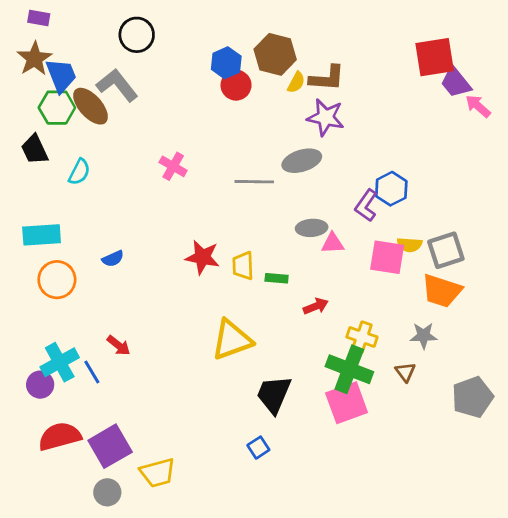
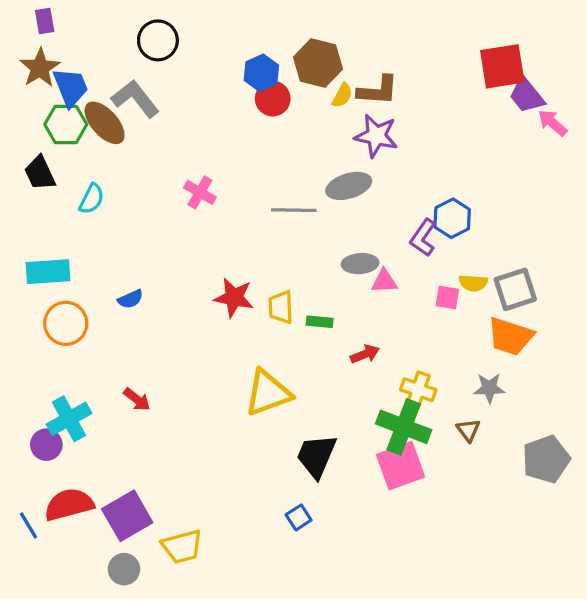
purple rectangle: (39, 18) -> (45, 21), turned 70
pink square: (387, 257) -> (447, 297), size x0.6
blue line: (92, 372) -> (29, 525), moved

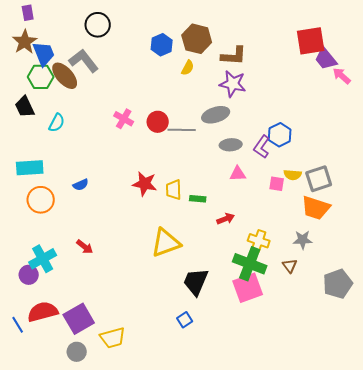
yellow semicircle: (342, 95) -> (188, 68), moved
red circle: (273, 99) -> (158, 122), moved
gray ellipse: (360, 264) -> (231, 145), moved

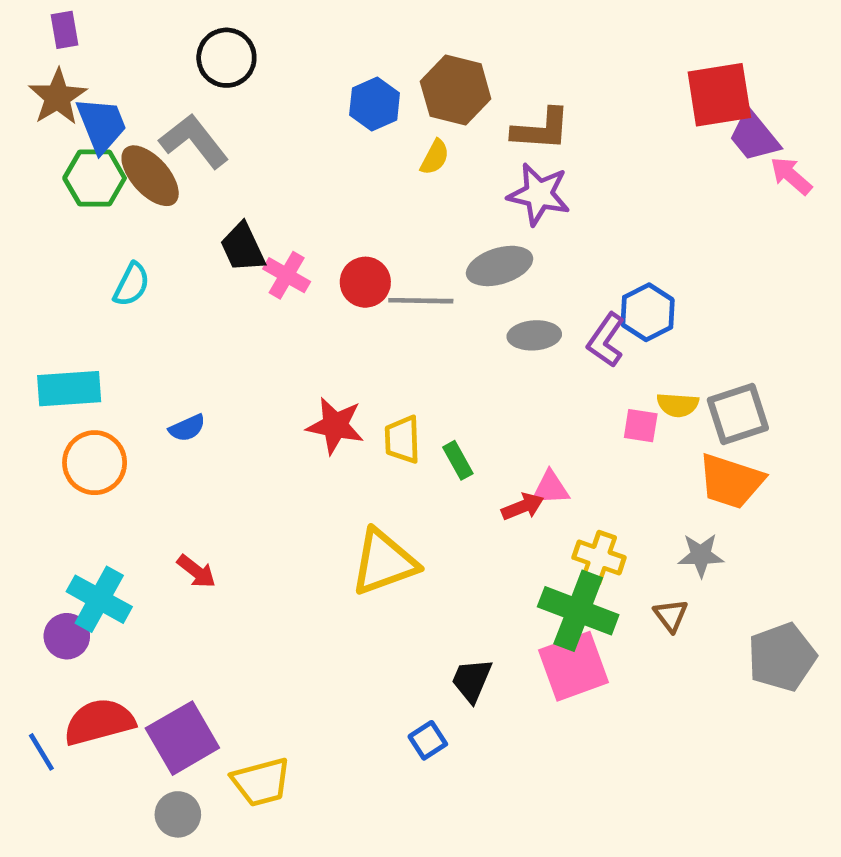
black trapezoid: (25, 107) -> (243, 247), moved
pink triangle: (238, 174) -> (550, 488), moved
green rectangle: (198, 199) -> (458, 460), turned 56
cyan cross: (43, 259) -> (99, 599), turned -32
black trapezoid: (196, 282) -> (472, 680), moved, size x0.7

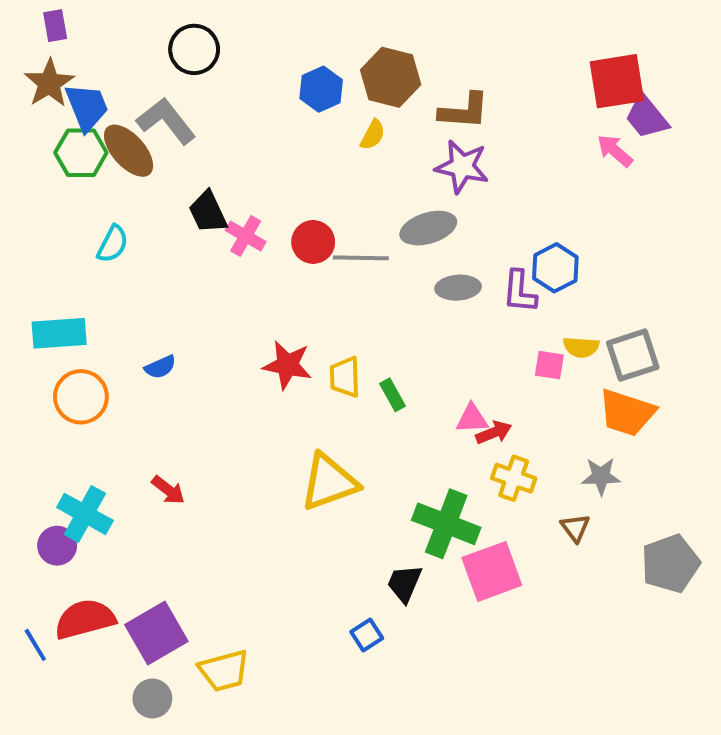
pink arrow: (791, 176) -> (615, 151), moved
purple L-shape: (606, 340) -> (520, 292), turned -30
red arrow: (523, 507) -> (494, 433), moved
green cross: (578, 611) -> (446, 524), moved

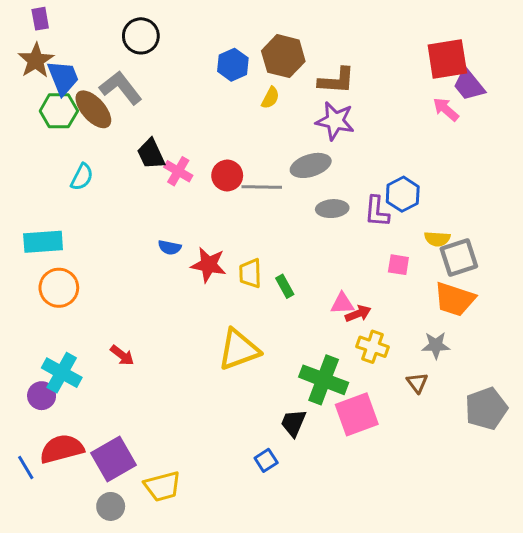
yellow semicircle: (581, 347) -> (437, 239), moved
blue semicircle: (160, 367) -> (170, 247), moved, turned 35

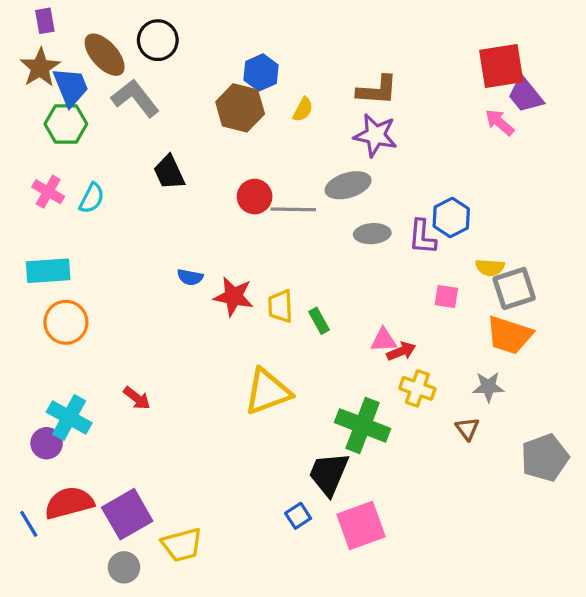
brown hexagon: (283, 56) -> (240, 108), moved
brown ellipse: (93, 109) -> (105, 55), moved
pink cross: (178, 171) -> (48, 192), moved
pink square: (357, 414) -> (361, 525), moved
black trapezoid: (293, 423) -> (329, 474), size x1.4

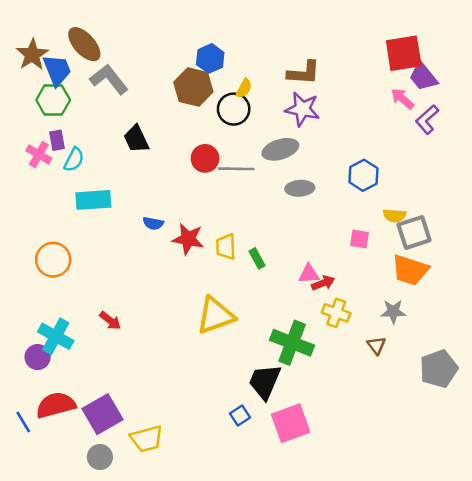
purple rectangle: (45, 21) -> (57, 140), moved
black circle: (158, 40) -> (234, 109), moved
purple L-shape: (422, 237) -> (427, 119), moved, turned 44
cyan rectangle: (48, 271) -> (93, 200), moved

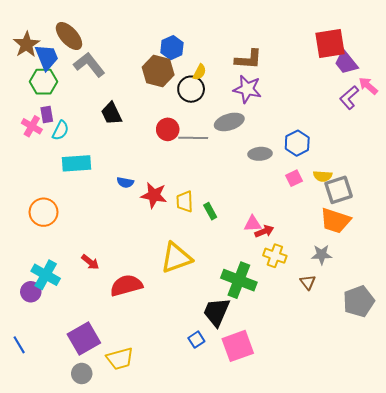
pink arrow: (402, 99) -> (368, 86), moved
gray ellipse: (300, 188) -> (260, 154), moved
pink square: (360, 239) -> (294, 178), moved, turned -35
red semicircle: (56, 405) -> (126, 285), moved

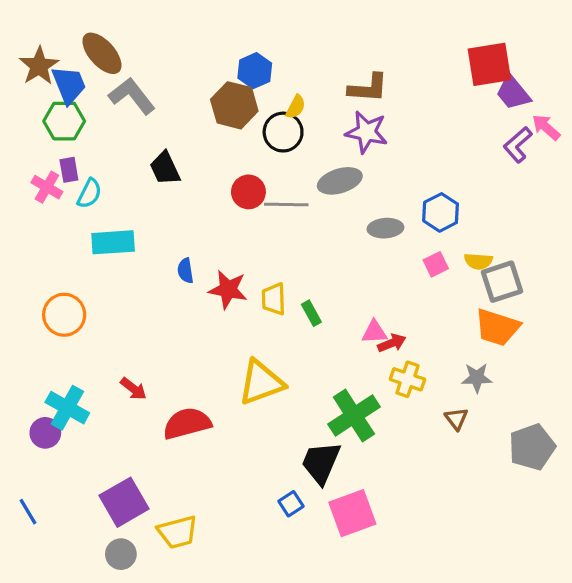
blue semicircle: (125, 182) -> (185, 271), turned 70
green cross: (239, 280) -> (354, 416), turned 36

